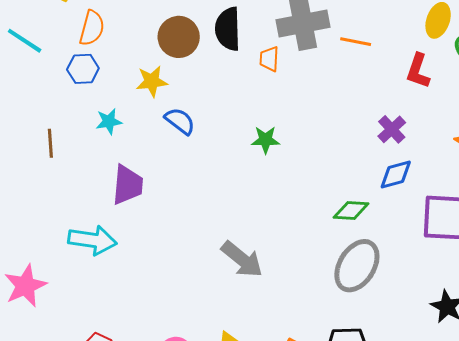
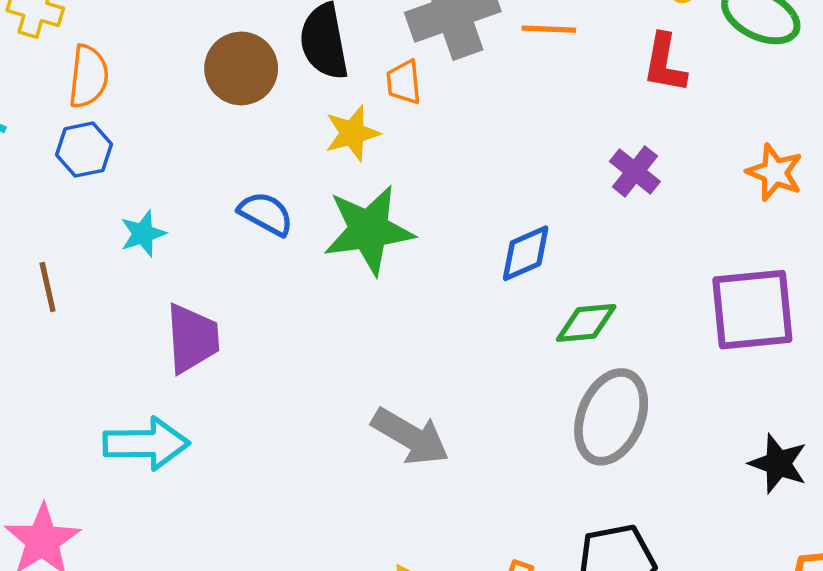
yellow star: (152, 81) -> (352, 133), moved
green star: (266, 140) -> (369, 230), moved, size x1.8
blue diamond: (396, 174) -> (526, 253), moved

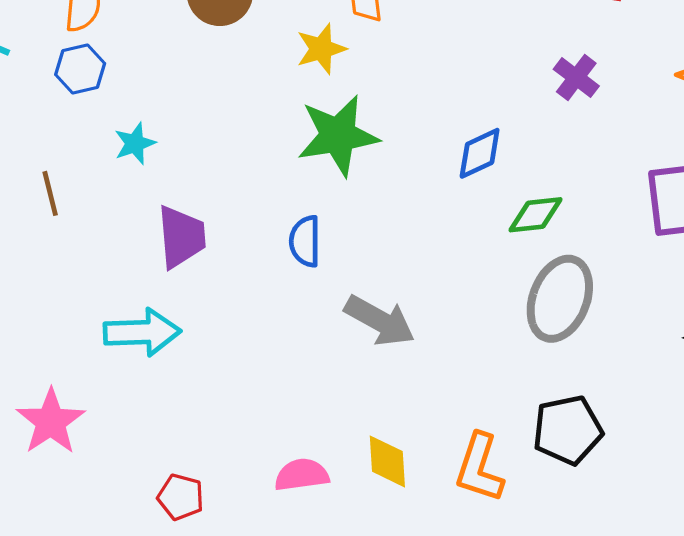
blue semicircle: (266, 214) -> (305, 241), moved, turned -117

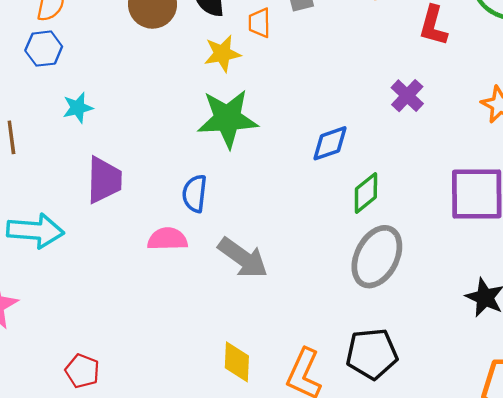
green diamond: (536, 215) -> (366, 193), turned -39
cyan arrow: (142, 332) -> (35, 231), moved
pink semicircle: (302, 475) -> (167, 239), moved

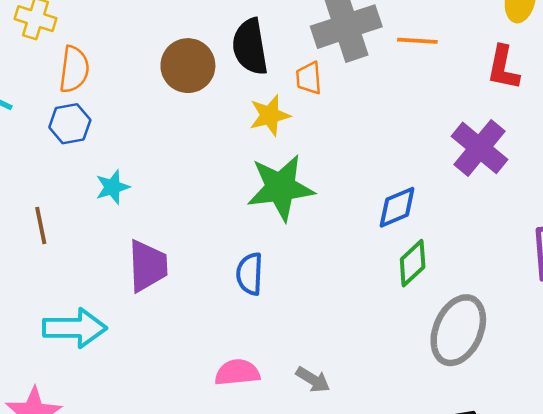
purple cross: (407, 96) -> (480, 148), size x1.5
green diamond: (366, 193) -> (413, 263), moved
pink semicircle: (167, 239) -> (237, 372), moved
gray arrow: (243, 258) -> (313, 380), moved, size x0.6

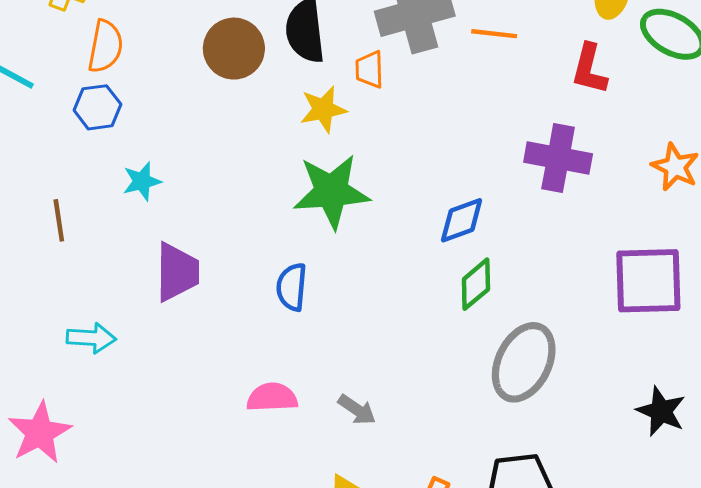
purple cross: (480, 148) -> (558, 158), turned -32
cyan arrow: (75, 328) -> (91, 338), size x0.7

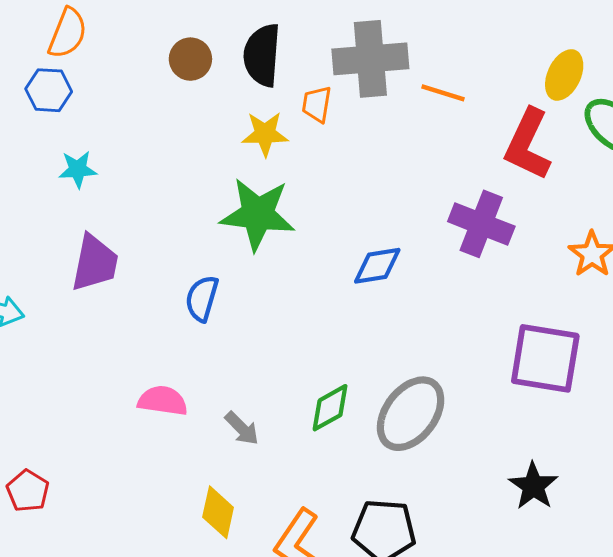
brown circle: (234, 49) -> (190, 59), size x0.7
red L-shape: (589, 69) -> (528, 144), size x1.4
green diamond: (476, 284) -> (330, 408), moved

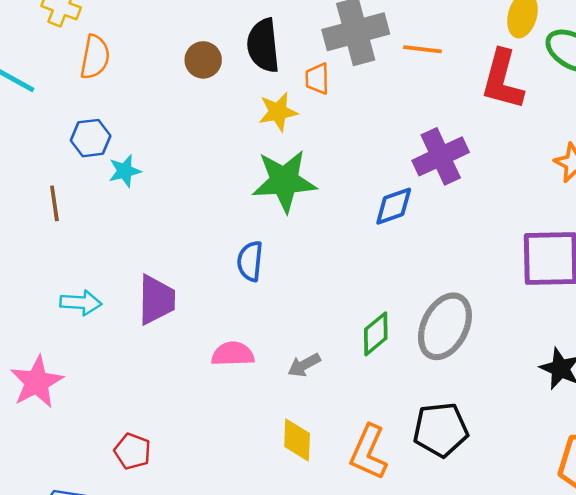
blue hexagon: (49, 90) -> (91, 138), moved
purple cross: (481, 224) -> (441, 156), moved, turned -36
purple trapezoid: (95, 263) -> (157, 300), moved
gray arrow: (242, 428) -> (304, 365), turned 116

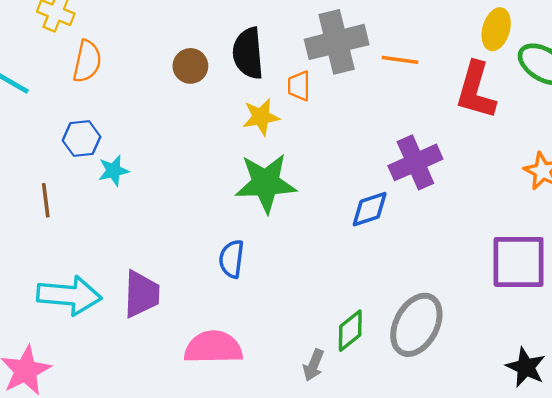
cyan arrow: (81, 303) -> (69, 295), size x1.6
pink semicircle: (233, 354) -> (213, 347), size x1.4
gray arrow: (304, 365) -> (313, 365), moved, turned -40

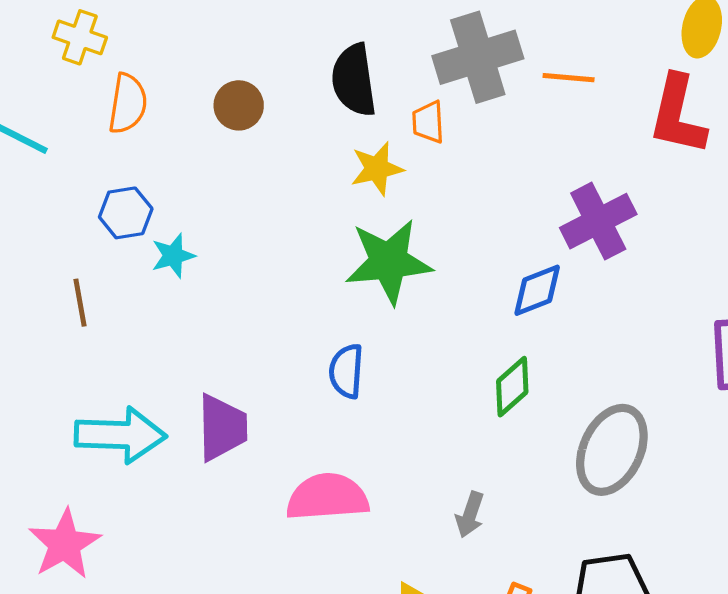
brown circle: (190, 66) -> (239, 105), moved
green diamond: (350, 331) -> (512, 387), moved

